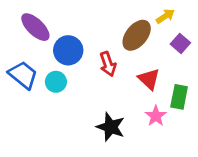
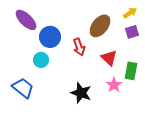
yellow arrow: (165, 16) -> (130, 13), moved
purple square: (180, 43) -> (132, 32), turned 32
blue trapezoid: (23, 75) -> (23, 88), moved

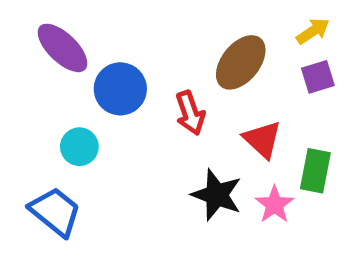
cyan circle: (41, 60) -> (79, 147), moved
black star: (81, 93) -> (217, 195), moved

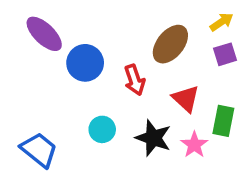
cyan circle: (79, 147) -> (102, 129), moved

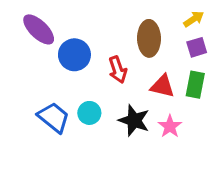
brown ellipse: (170, 44) -> (149, 38), turned -40
red triangle: (186, 99) -> (162, 86), turned -30
green rectangle: (223, 121) -> (195, 85), moved
blue trapezoid: (39, 150) -> (54, 117), moved

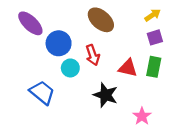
brown ellipse: (149, 38) -> (101, 20), moved, turned -48
cyan circle: (89, 113) -> (70, 68), moved
pink star: (170, 126) -> (142, 116), moved

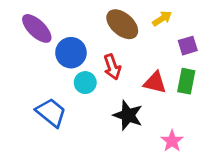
yellow arrow: (153, 15) -> (162, 19), moved

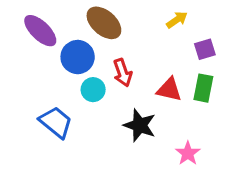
brown ellipse: (122, 24) -> (104, 23), moved

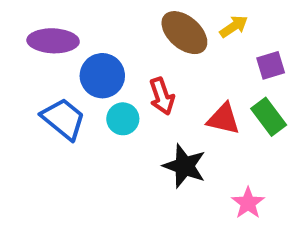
brown ellipse: (104, 23) -> (184, 33), moved
purple ellipse: (40, 31) -> (53, 41), turned -42
green rectangle: (203, 88) -> (269, 117), turned -48
blue trapezoid: (56, 122) -> (63, 119), moved

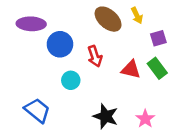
yellow arrow: (234, 26) -> (137, 15), turned 98
blue trapezoid: (63, 119) -> (37, 110), moved
cyan circle: (123, 119) -> (71, 80), moved
black star: (184, 166) -> (106, 116), moved

